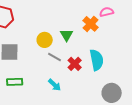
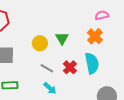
orange cross: (91, 24) -> (95, 36), moved
gray line: (55, 57) -> (47, 68), moved

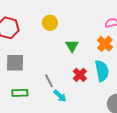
yellow circle: (40, 43) -> (50, 23), moved
gray line: (47, 68) -> (49, 81), moved, turned 32

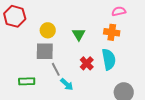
yellow circle: (50, 23) -> (48, 30), moved
orange cross: (105, 44) -> (112, 32), turned -35
gray square: (15, 63) -> (45, 51), moved

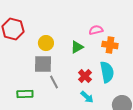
pink semicircle: (119, 11) -> (96, 30), moved
green triangle: (79, 34) -> (77, 47), turned 32
cyan arrow: (67, 84) -> (87, 97), moved

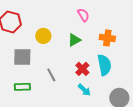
pink semicircle: (96, 30) -> (83, 15), moved, turned 72
gray square: (43, 64) -> (22, 57), moved

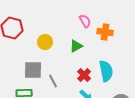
orange cross: (107, 38) -> (105, 32), moved
gray square: (22, 57) -> (33, 70), moved

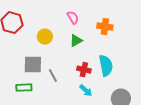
pink semicircle: (85, 21) -> (73, 18), moved
red cross: (84, 75) -> (84, 70), turned -32

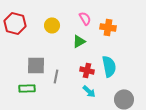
pink semicircle: (73, 18) -> (85, 18), moved
yellow circle: (45, 37) -> (52, 25), moved
gray line: (53, 76) -> (56, 76), turned 40

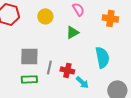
orange cross: (108, 27) -> (110, 18), moved
red cross: (87, 70) -> (67, 70), moved
green rectangle: (27, 88) -> (29, 79), moved

